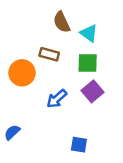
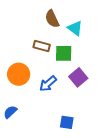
green square: (88, 63) -> (64, 53), moved
orange circle: (22, 73) -> (19, 74), moved

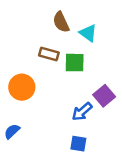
purple square: (78, 77) -> (104, 96), moved
blue arrow: (48, 84) -> (82, 112), moved

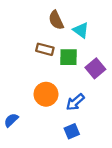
orange circle: (22, 87) -> (46, 94), moved
purple square: (104, 96) -> (95, 68), moved
blue square: (78, 144) -> (72, 131), turned -32

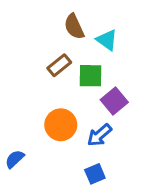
brown rectangle: (45, 49) -> (59, 65), turned -54
purple square: (95, 68) -> (114, 101), moved

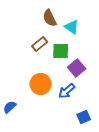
blue square: (95, 174) -> (84, 117), moved

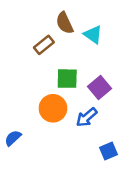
brown rectangle: (40, 44) -> (44, 45), moved
green square: (61, 51) -> (67, 79), moved

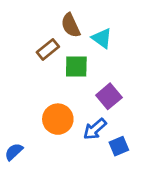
green square: (67, 79) -> (76, 67), moved
blue square: (109, 151) -> (119, 146), moved

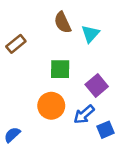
cyan triangle: (102, 38) -> (90, 34), turned 36
brown rectangle: (48, 49) -> (16, 44), moved
green square: (76, 67) -> (60, 69), moved

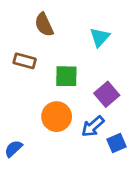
brown semicircle: (63, 22) -> (44, 25), moved
brown rectangle: (16, 44) -> (25, 61), moved, turned 54

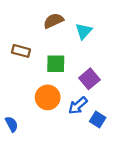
brown semicircle: (44, 25) -> (53, 21), moved, turned 90
blue square: (116, 143) -> (98, 120), turned -35
blue semicircle: (13, 149) -> (12, 124), turned 105

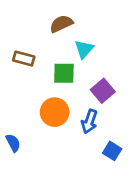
cyan triangle: (84, 31) -> (84, 49), moved
blue arrow: (78, 106) -> (89, 121), turned -30
blue square: (98, 120) -> (112, 151), moved

